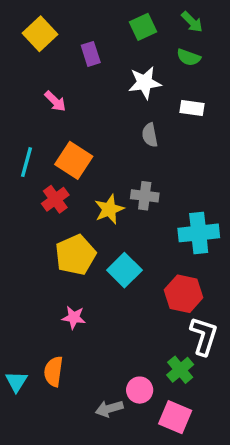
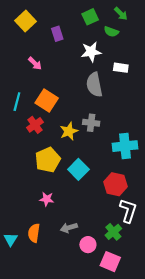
green semicircle: (189, 57) -> (111, 32), moved
gray semicircle: (150, 135) -> (94, 85), size x1.6
gray arrow: (109, 409) -> (69, 228), moved

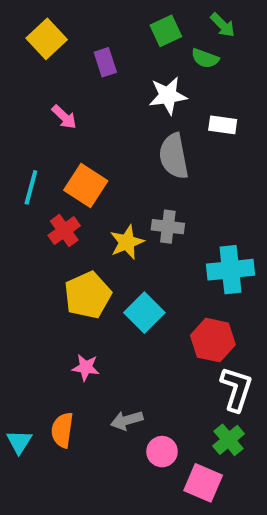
green cross: (113, 232) -> (229, 440), moved

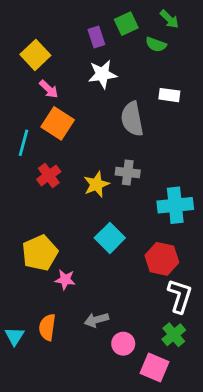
yellow square: (47, 39) -> (35, 55), moved
purple rectangle: (105, 62) -> (96, 37), moved
white star: (168, 96) -> (102, 74), moved
orange square: (86, 186) -> (58, 123), moved
yellow pentagon: (88, 295) -> (40, 253), moved

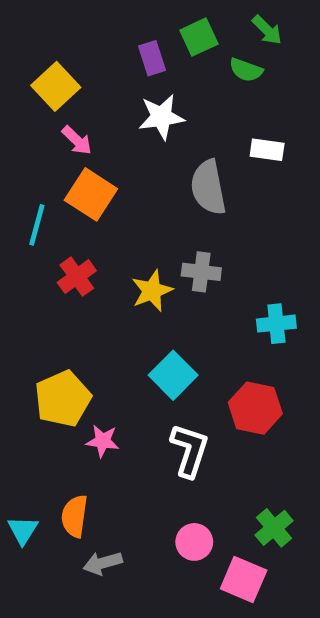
cyan cross: (175, 205) -> (276, 324), size x0.7
white L-shape: (180, 296) -> (190, 450), moved
gray arrow: (96, 320) -> (103, 563), moved

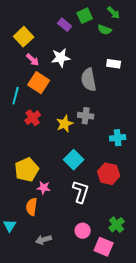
purple rectangle: (152, 58) -> (65, 25), turned -32
white star: (161, 117) -> (61, 58), moved
orange semicircle: (74, 516) -> (32, 207), moved

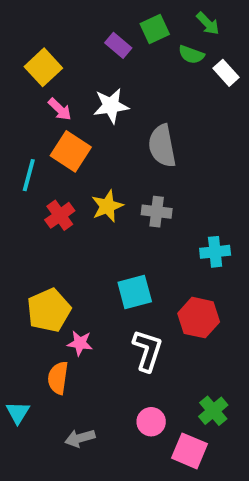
white rectangle: (114, 64) -> (226, 73), moved, turned 40
yellow star: (65, 124) -> (107, 206), moved
cyan square: (74, 160) -> (135, 292), turned 30

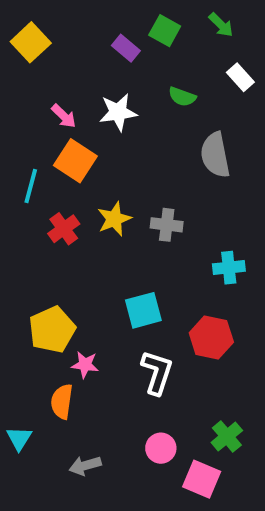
green square: (155, 29) -> (165, 31), turned -36
green semicircle: (191, 55) -> (182, 97), moved
yellow square: (43, 67) -> (31, 42), moved
gray semicircle: (162, 146) -> (215, 155), moved

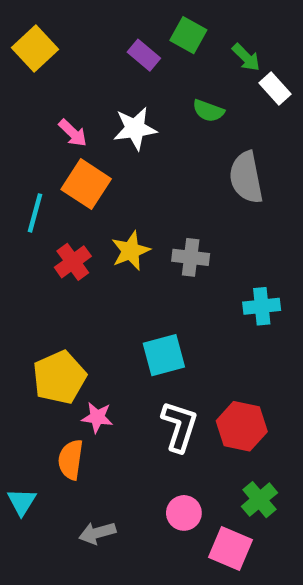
green arrow: (221, 25) -> (246, 57), moved
red hexagon: (211, 337) -> (242, 426), moved

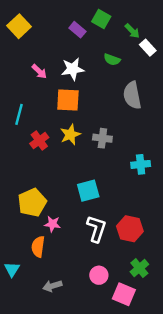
orange square: (86, 184) -> (68, 100), moved, turned -30

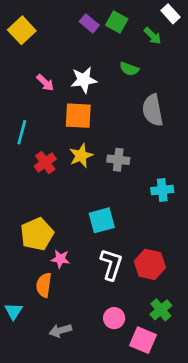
purple rectangle: (77, 30) -> (89, 23), moved
white rectangle: (148, 48) -> (171, 14), moved

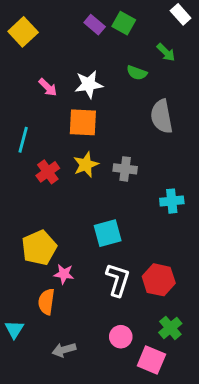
green arrow: (153, 36) -> (166, 52), moved

